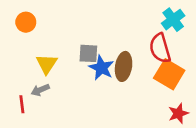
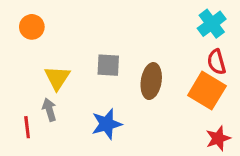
red semicircle: (160, 48) -> (216, 62), moved, size x0.7
blue star: (101, 68) -> (107, 124), moved, turned 30
gray arrow: (40, 90) -> (49, 110), turned 96

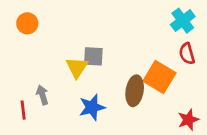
yellow triangle: (57, 78) -> (77, 67), moved
brown ellipse: (151, 81) -> (135, 91), moved
orange square: (207, 91) -> (159, 77), moved

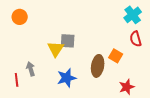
orange square: (159, 77) -> (116, 56), size x0.6
red star: (188, 120) -> (127, 87), moved

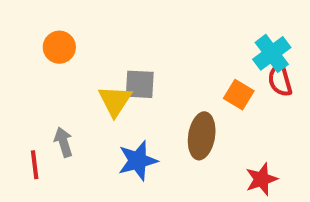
cyan cross: (133, 15) -> (272, 53), moved
orange circle: (20, 17) -> (59, 47), moved
orange square: (116, 56) -> (239, 95), moved

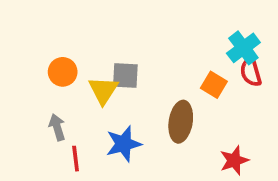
orange circle: (59, 47) -> (63, 72), moved
red line: (35, 165) -> (76, 159), moved

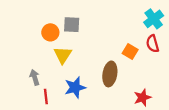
cyan cross: (243, 48) -> (154, 19), moved
orange circle: (63, 72) -> (50, 32), moved
gray square: (125, 76) -> (72, 25), moved

